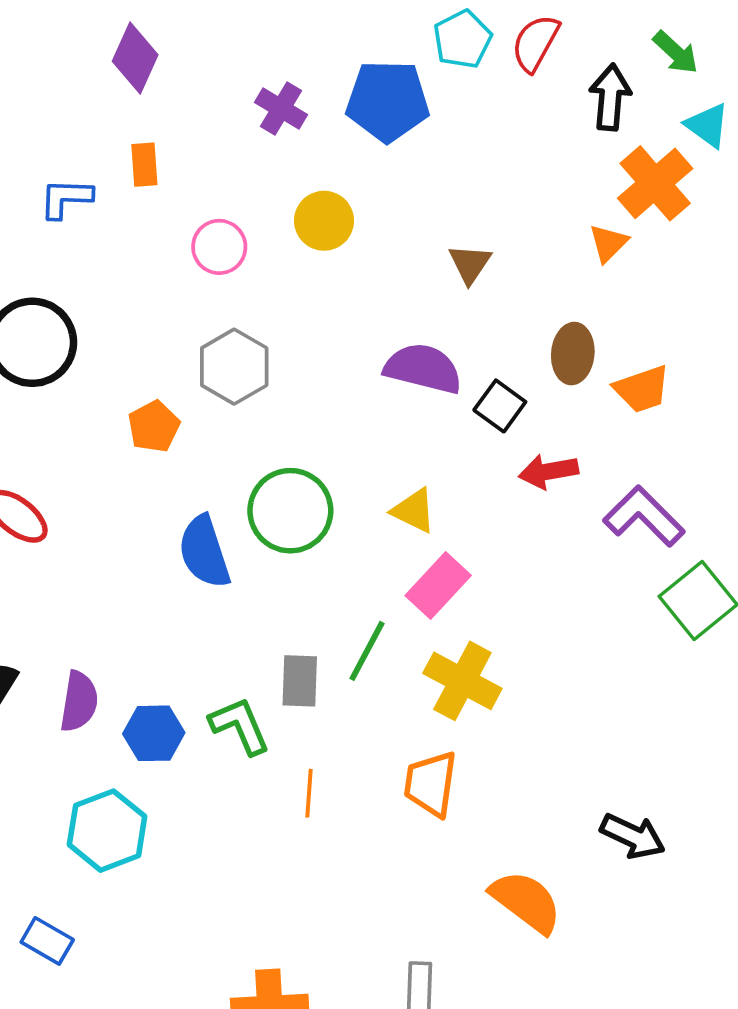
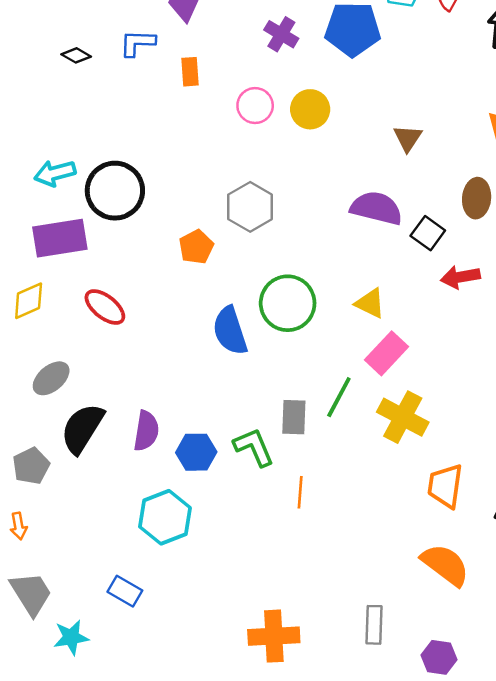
blue L-shape: (66, 198) -> (137, 43), moved
pink circle: (219, 247) -> (255, 106), moved
orange trapezoid: (431, 784) -> (445, 486), moved

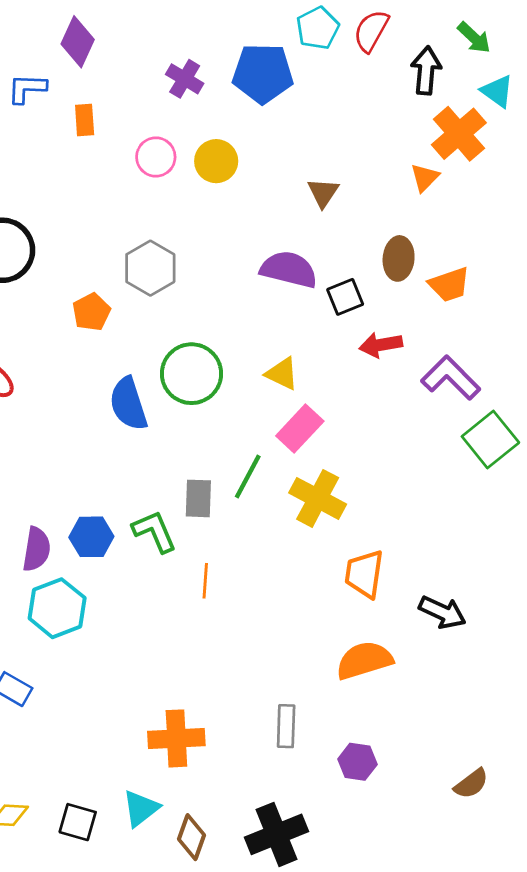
black square: (428, 233) -> (345, 297), turned 32
purple semicircle: (146, 431) -> (37, 549), moved
orange semicircle: (445, 565) -> (364, 660), turned -54

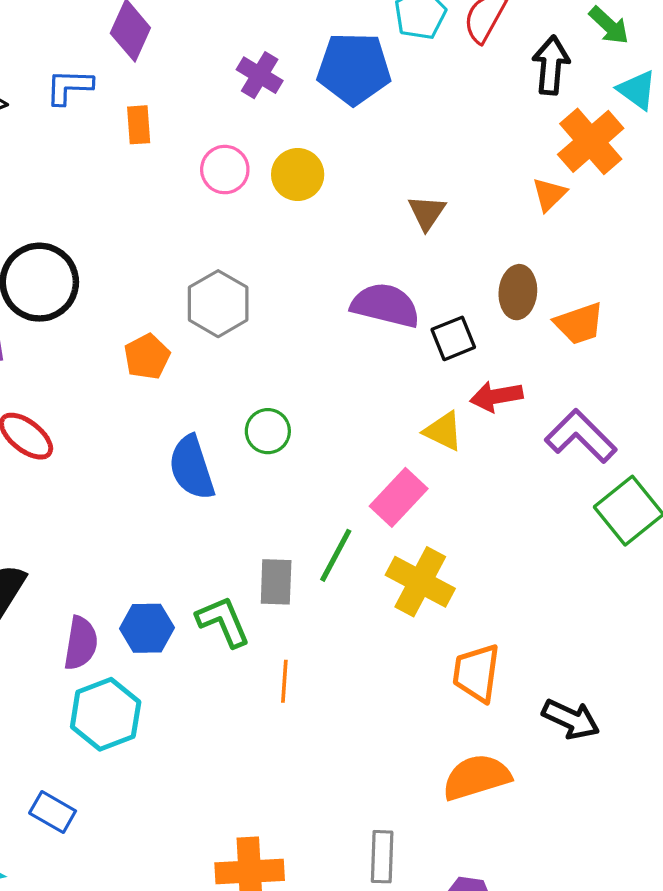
green circle: (191, 374) -> (268, 431), size x0.6
yellow triangle: (282, 374) -> (443, 431), moved

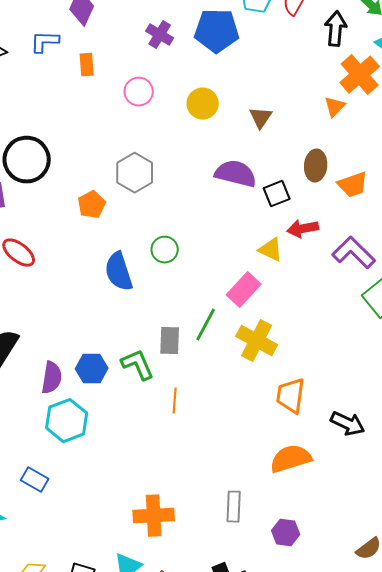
yellow circle: (298, 174) -> (203, 104), moved

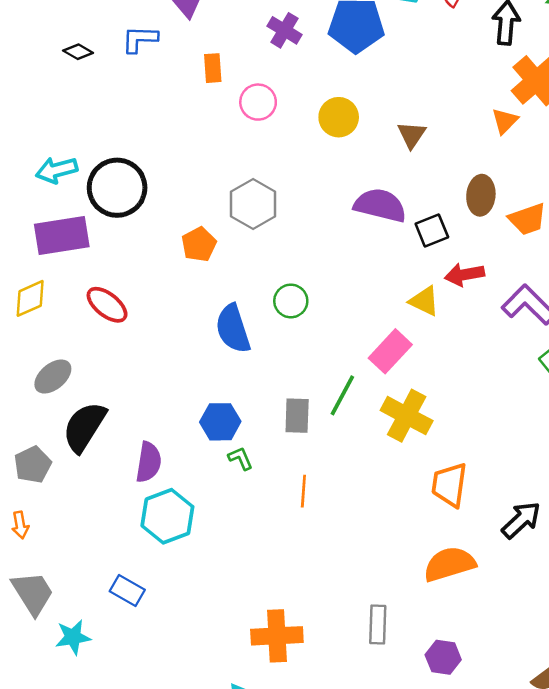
orange rectangle: (87, 65) -> (213, 68), moved
green L-shape: (138, 365) -> (240, 458), moved, size x0.6
blue hexagon: (92, 369) -> (220, 422), moved
black arrow: (348, 424) -> (521, 520), turned -68

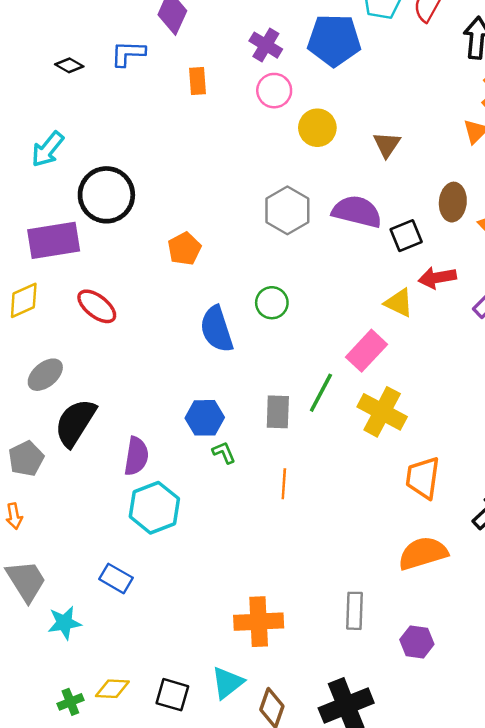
pink circle: (258, 102) -> (274, 91), moved
cyan arrow: (57, 170) -> (48, 149), moved, turned -36
gray hexagon: (253, 204) -> (287, 210), moved

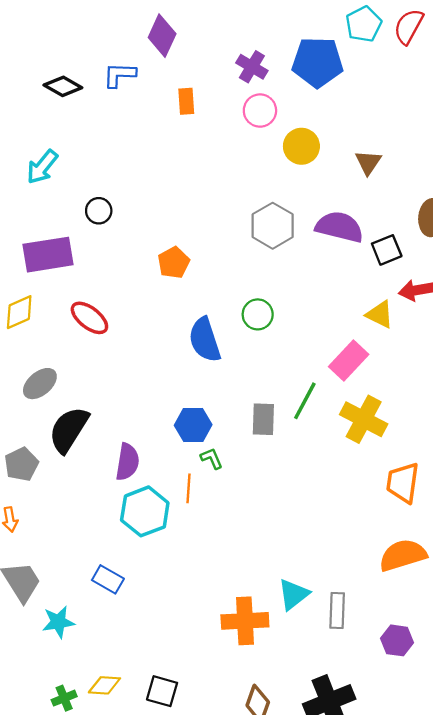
black diamond: (69, 65) -> (63, 86), size x1.4
black circle: (106, 195) -> (99, 211), size x0.5
orange line: (284, 484) -> (189, 488), moved
cyan triangle: (227, 683) -> (293, 594), moved

